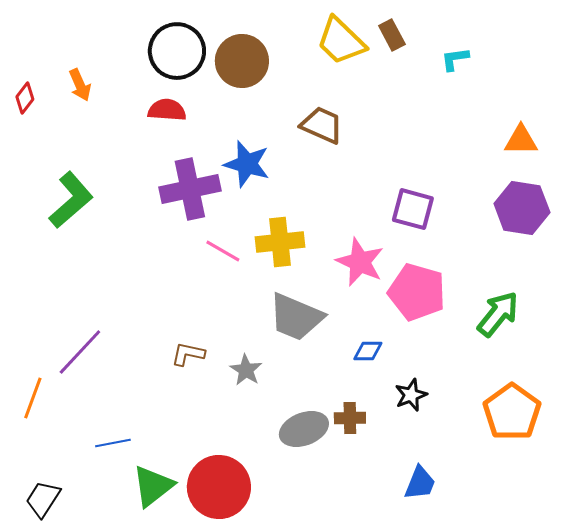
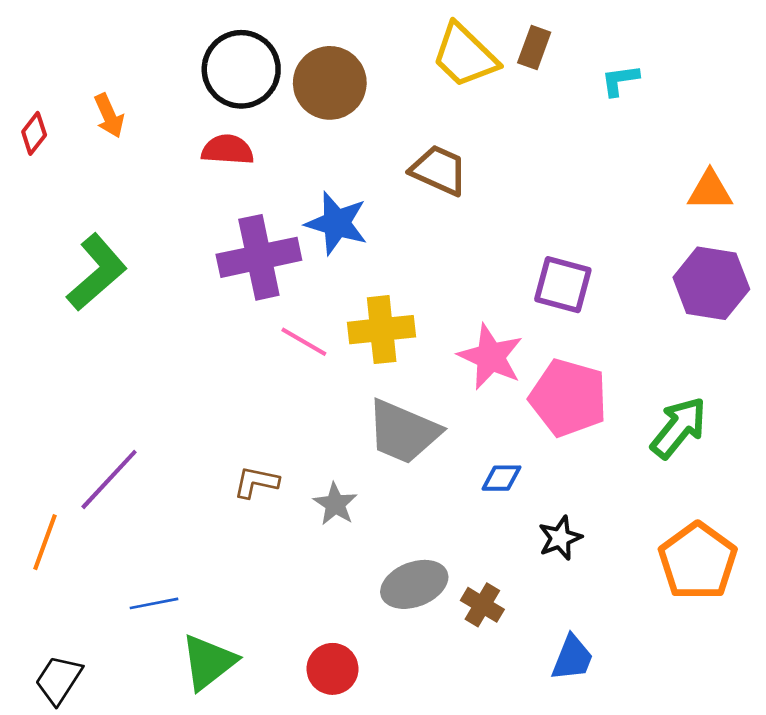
brown rectangle: (392, 35) -> (534, 47), turned 48
brown cross: (350, 418) -> (482, 605), moved, turned 32
red circle: (219, 487) -> (332, 669), moved, size x0.6

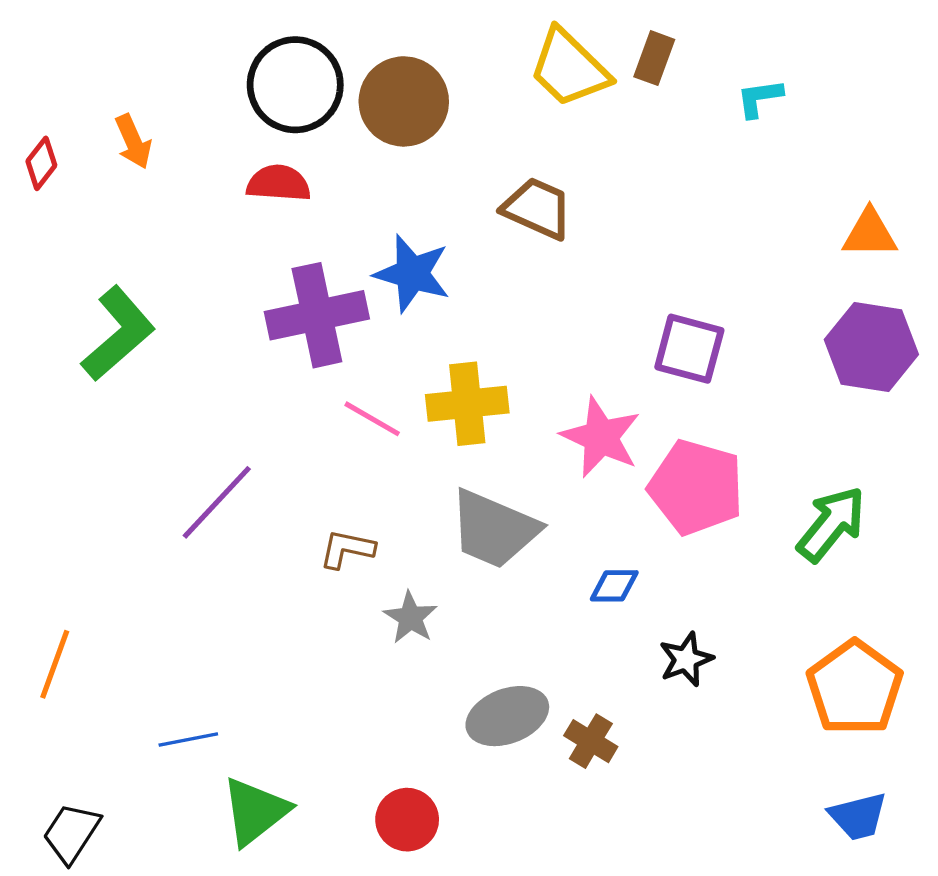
purple line: (109, 479) -> (217, 502), moved
brown L-shape: (256, 482) -> (347, 549), moved
blue trapezoid: (572, 658) -> (858, 816), moved, turned 54

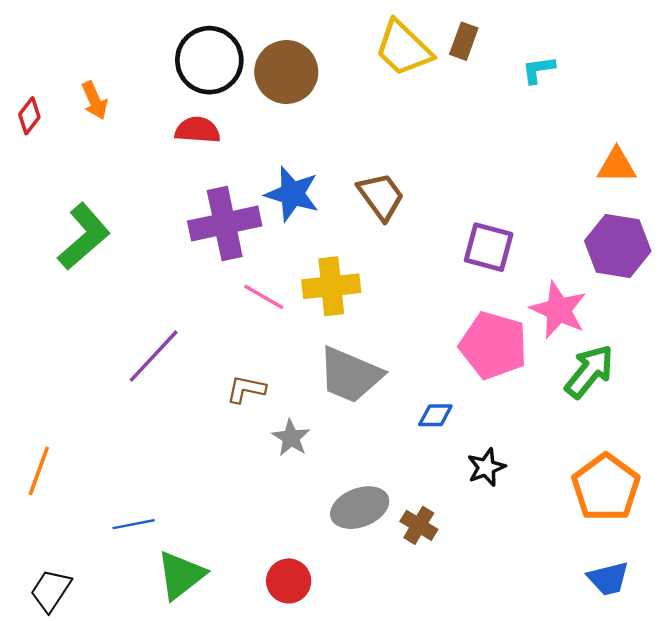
brown trapezoid: (537, 208) -> (381, 196), moved, turned 30
pink star: (601, 437) -> (559, 310), moved

